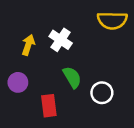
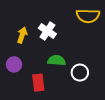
green semicircle: (72, 77) -> (57, 60), turned -54

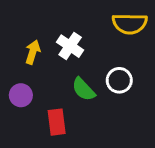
green semicircle: (57, 60) -> (83, 89), turned -138
white circle: (80, 73) -> (119, 80), moved

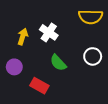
white circle: (119, 80) -> (93, 56), moved
red rectangle: (57, 122) -> (39, 86), turned -54

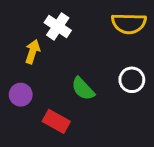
white cross: (49, 32) -> (58, 26), moved

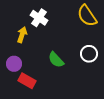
yellow semicircle: (129, 23) -> (87, 16), turned 55
red rectangle: (56, 121) -> (27, 81), moved

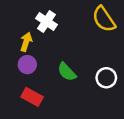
white circle: (89, 54) -> (106, 78), moved
purple circle: (14, 64) -> (27, 65), moved

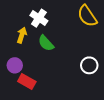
purple circle: (27, 65) -> (15, 65), moved
green semicircle: (67, 72) -> (46, 43), moved

